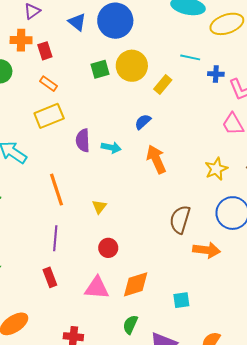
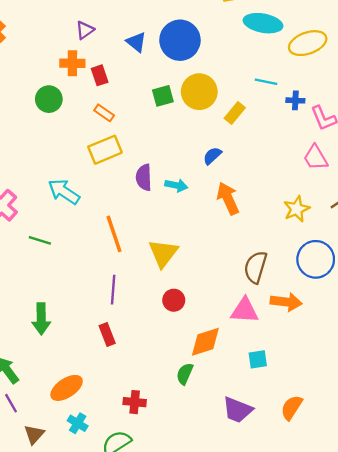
yellow triangle: (99, 207) -> (163, 253), size x1.8
pink triangle: (97, 288) -> (245, 310), moved
green semicircle: (130, 325) -> (185, 374), moved

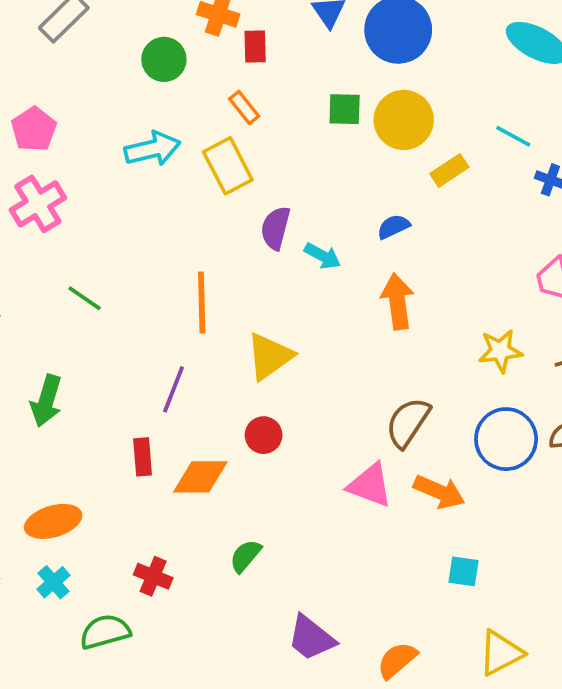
yellow rectangle: (105, 150) -> (228, 166), turned 68
cyan arrow: (64, 192) -> (152, 149), moved, turned 116
green line: (40, 240) -> (85, 298), moved
orange diamond: (205, 342) -> (200, 477), moved
cyan square: (258, 359) -> (463, 571), moved

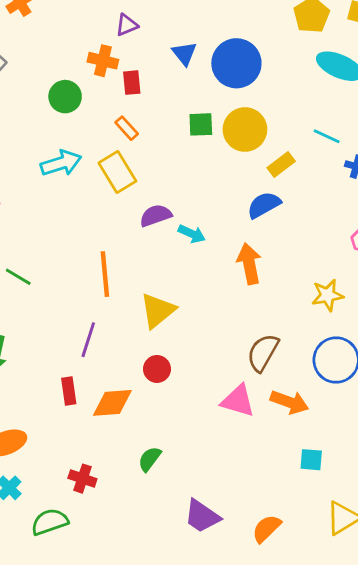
blue semicircle: (393, 227) -> (264, 205), moved, size x1.4
purple semicircle: (275, 228) -> (156, 216), turned 60

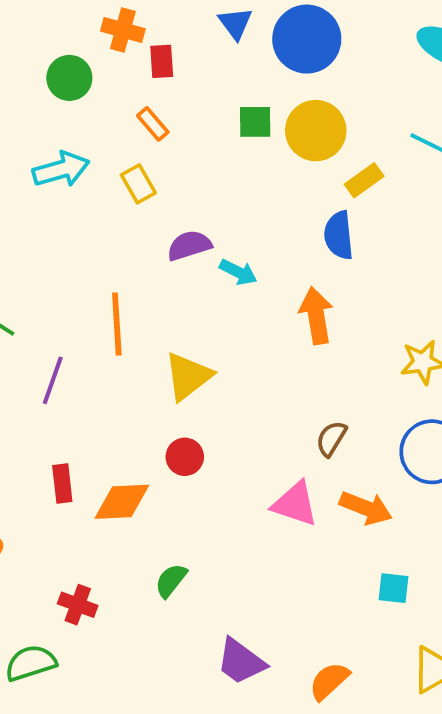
yellow rectangle: (117, 172) -> (138, 184), size x0.7
blue semicircle: (264, 205) -> (339, 235), turned -68
purple line: (88, 340) -> (53, 380), moved
brown semicircle: (263, 353) -> (331, 439), size x0.7

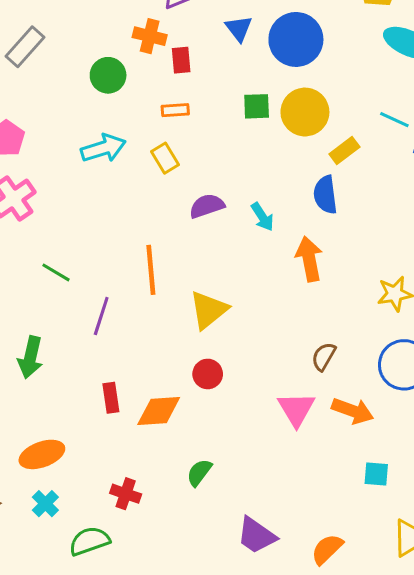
orange rectangle: (153, 124) -> (175, 110), turned -52
cyan arrow: (238, 272) -> (262, 217), moved, turned 32
pink triangle: (295, 504) -> (296, 409), turned 42

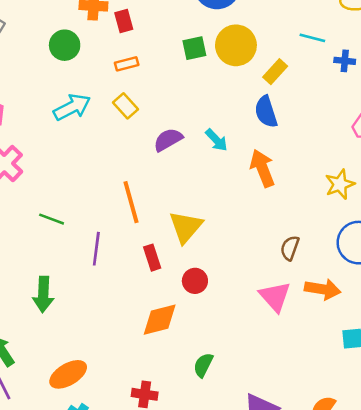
red rectangle: (111, 398) -> (152, 258), moved

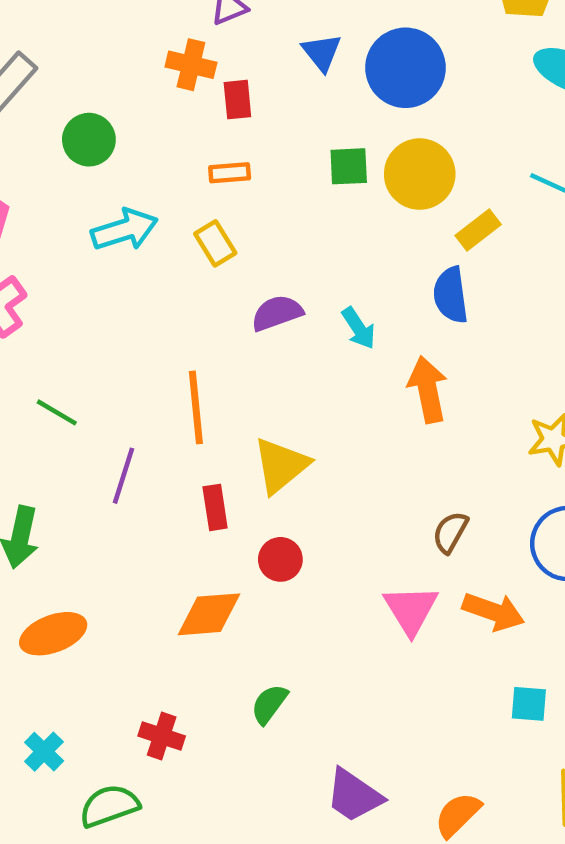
green circle: (65, 45) -> (89, 140), moved
orange ellipse: (68, 374) -> (53, 634), moved

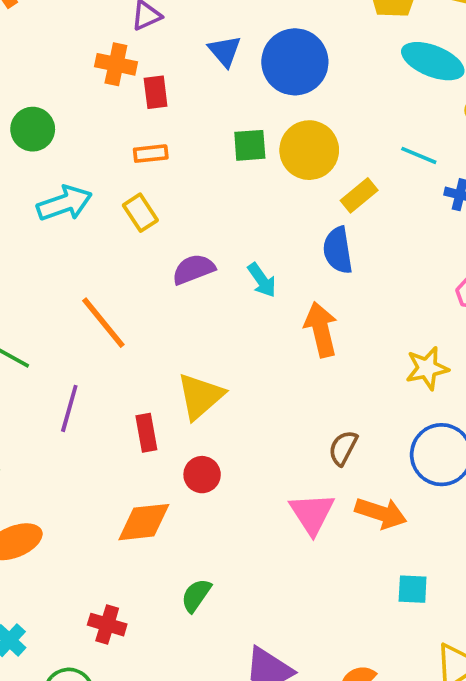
orange line: (196, 407) -> (103, 323), moved, turned -32

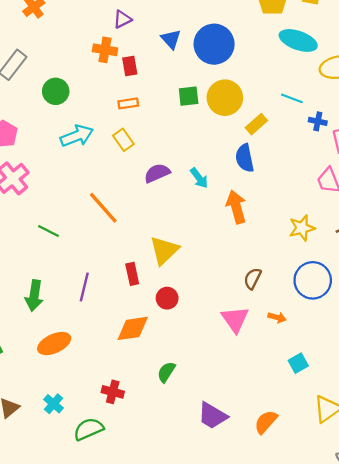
purple line: (69, 408) -> (84, 287), moved
orange arrow: (381, 513) -> (277, 317), size x0.6
cyan square: (413, 589) -> (298, 363), turned -30

